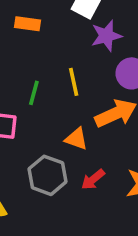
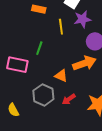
yellow line: (74, 82) -> (61, 27), moved

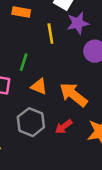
orange arrow: (84, 63) -> (73, 95), moved, turned -120
orange triangle: (61, 76) -> (39, 86), moved

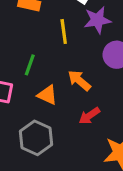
orange arrow: (73, 95) -> (79, 81), moved, size x0.7
red arrow: (64, 127) -> (89, 116), moved

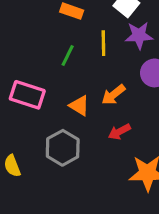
green line: (30, 65) -> (68, 55), moved
orange arrow: (79, 81) -> (113, 95), turned -85

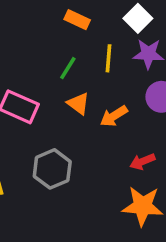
orange triangle: (79, 106) -> (78, 104), moved
red arrow: (119, 132) -> (142, 162), moved

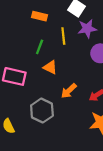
orange arrow: (114, 116) -> (69, 91), moved

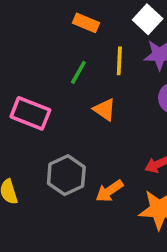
orange triangle: (50, 67) -> (105, 110), moved
orange arrow: (69, 91) -> (109, 191), moved

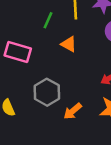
orange arrow: (109, 191) -> (73, 111), moved

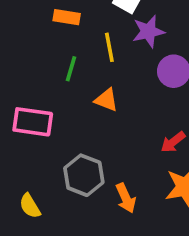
orange arrow: (73, 111) -> (126, 198), turned -66

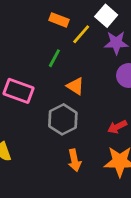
yellow line: (109, 47) -> (81, 34), moved, turned 40
gray hexagon: (84, 175) -> (63, 119), moved

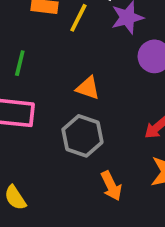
green line: (54, 58) -> (20, 63), moved

